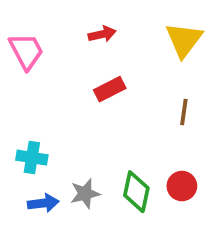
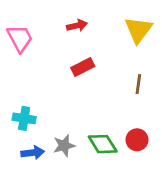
green diamond: (136, 192) -> (103, 144), turned -44

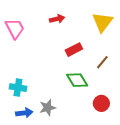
red rectangle: (83, 67) -> (74, 50), moved
brown line: (138, 84) -> (102, 62), turned 32
green diamond: (103, 144) -> (77, 80), moved

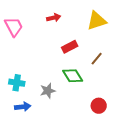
yellow triangle: (102, 22) -> (97, 21), turned 35
red circle: (101, 103) -> (99, 106), moved
gray star: (48, 108) -> (48, 91), moved

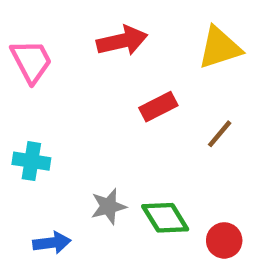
red arrow: (54, 18) -> (122, 41), size x1.5
green diamond: (73, 76) -> (165, 218), moved
cyan cross: (17, 83) -> (31, 161), moved

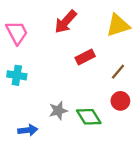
red arrow: (122, 41) -> (66, 22), turned 145
cyan cross: (31, 161) -> (17, 75), moved
red circle: (224, 240) -> (120, 101), moved

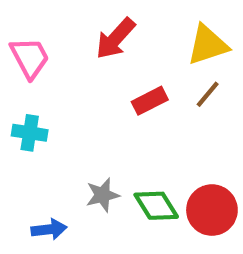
brown line: (118, 72) -> (208, 94), moved
red circle: (120, 101) -> (212, 210), moved, size x1.5

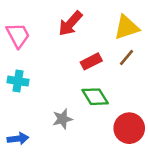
green diamond: (156, 206) -> (95, 97), moved
blue arrow: (49, 229) -> (18, 139), moved

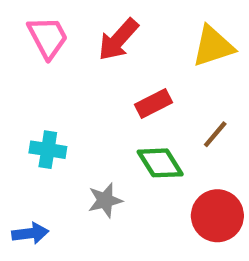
pink trapezoid: (18, 35) -> (48, 37), moved
brown line: (127, 57) -> (215, 134), moved
cyan cross: (18, 81) -> (48, 150), moved

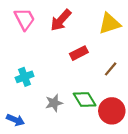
cyan cross: (48, 150) -> (25, 77), turned -30
green diamond: (160, 163) -> (85, 100), moved
blue arrow: (30, 233) -> (15, 120), turned 30

